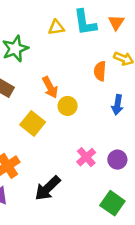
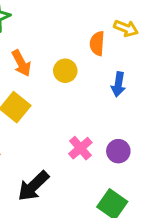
orange arrow: (50, 87) -> (21, 63), moved
yellow circle: (68, 106) -> (65, 71), moved

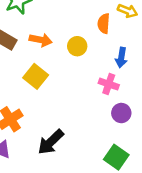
orange arrow: (21, 63) -> (41, 40), turned -50
pink cross: (80, 148) -> (109, 84), moved, turned -30

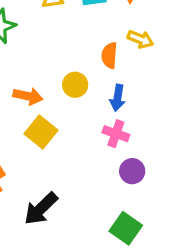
orange arrow: (41, 40) -> (28, 96), moved
blue arrow: (121, 58) -> (118, 98), moved
yellow square: (36, 76) -> (41, 132), moved

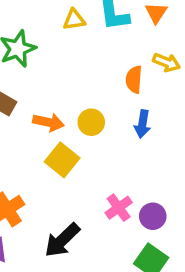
yellow circle: (75, 85) -> (91, 122), moved
pink cross: (116, 134) -> (119, 208), moved, turned 35
purple circle: (132, 171) -> (153, 216), moved

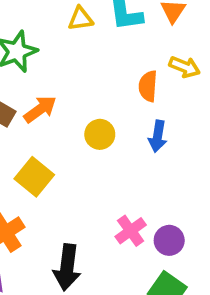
orange arrow: (48, 122) -> (40, 109), moved, turned -48
yellow square: (62, 160) -> (34, 177), moved
black arrow: (62, 240) -> (67, 267), turned -39

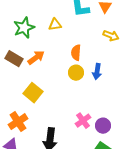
yellow triangle: (81, 19) -> (55, 25), moved
orange semicircle: (148, 86) -> (76, 53), moved
yellow circle: (100, 134) -> (76, 73), moved

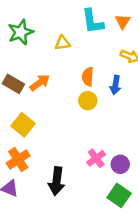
green star: (24, 28) -> (21, 32), moved
blue arrow: (97, 72) -> (115, 85), moved
yellow square: (33, 93) -> (23, 125), moved

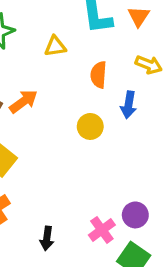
orange semicircle: (88, 77) -> (99, 75), moved
pink cross: (96, 158) -> (102, 230), moved
black arrow: (57, 181) -> (47, 238), size x0.6

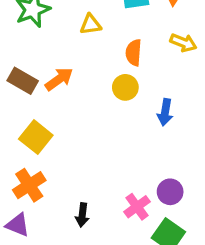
blue arrow: (129, 105) -> (165, 112), moved
yellow circle: (90, 126) -> (125, 87), moved

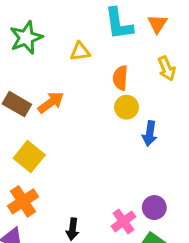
yellow arrow: (183, 43) -> (167, 69), turned 45
yellow circle: (125, 87) -> (126, 107), moved

